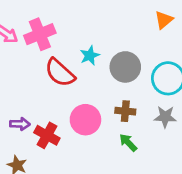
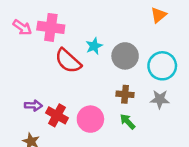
pink cross: (40, 34) -> (51, 27), turned 30
pink circle: (85, 120) -> (90, 119), moved

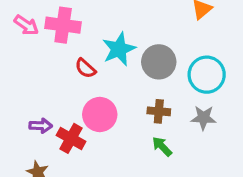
cyan star: (94, 46) -> (119, 49), size x1.5
red semicircle: (68, 61) -> (85, 68), size x0.6
pink circle: (90, 119) -> (100, 115), moved

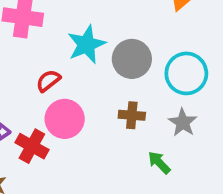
red semicircle: (85, 68) -> (48, 81), moved, turned 100
gray star: (203, 118) -> (183, 123), turned 30
green arrow: (162, 146) -> (159, 162), moved

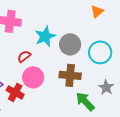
brown cross: (132, 115) -> (70, 75), size x1.5
gray star: (183, 123) -> (106, 87), moved
green arrow: (159, 162) -> (85, 101), size x1.5

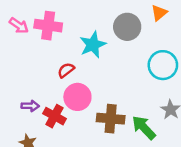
gray circle: (70, 44) -> (127, 27), moved
brown cross: (70, 75) -> (111, 119), moved

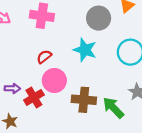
pink cross: (48, 26) -> (42, 16), moved
cyan star: (93, 45) -> (85, 50), moved, turned -30
red cross: (55, 116) -> (34, 97), turned 30

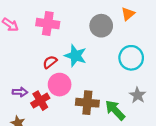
cyan star: (85, 50) -> (76, 56), moved

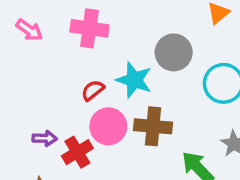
gray circle: (101, 26) -> (174, 52), moved
brown cross: (87, 103) -> (153, 126), moved

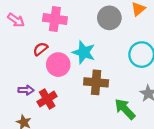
gray circle: (174, 52) -> (109, 18), moved
red semicircle: (93, 90) -> (40, 49), moved
pink circle: (108, 126) -> (58, 65), moved

